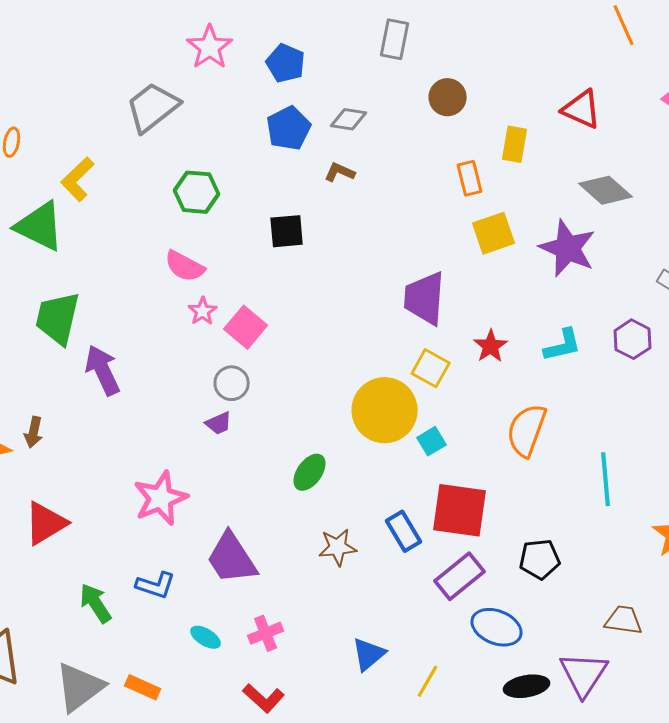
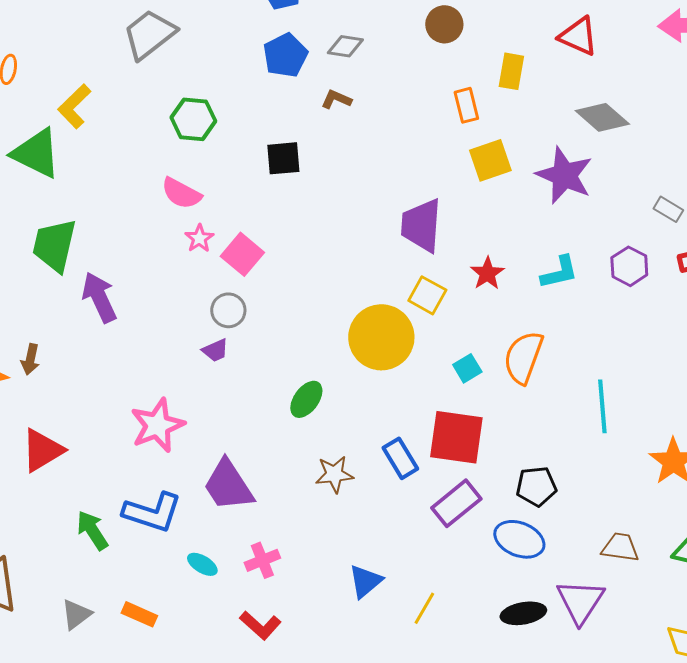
cyan square: (432, 441) -> (467, 368), moved
blue L-shape: (156, 585) -> (152, 512), size x1.5
blue ellipse: (497, 627) -> (519, 539), moved
gray triangle: (80, 687) -> (76, 614), size x0.6

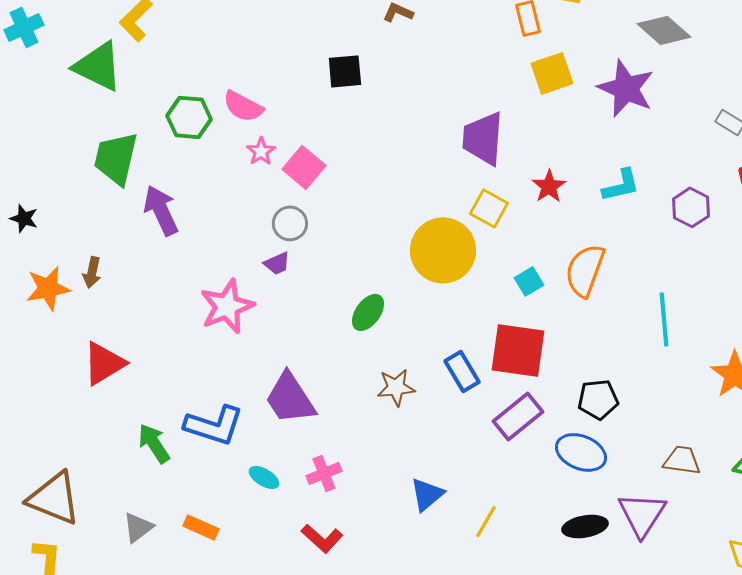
green hexagon: (193, 119) -> (189, 117), moved
purple hexagon: (629, 266) -> (691, 207), moved
pink star: (157, 425) -> (227, 306), moved

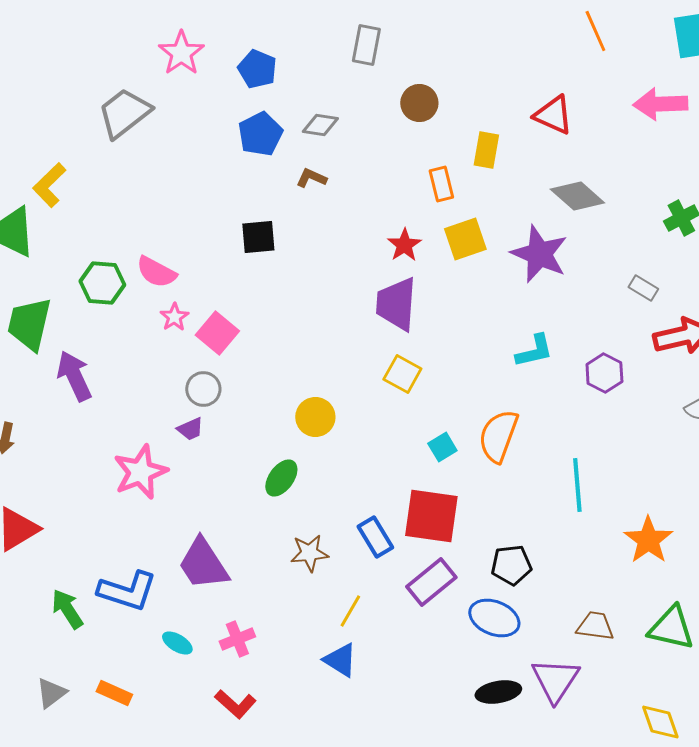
red star: (549, 186) -> (404, 245), moved
yellow circle: (443, 250) -> (315, 417), moved, size x0.6
blue triangle: (427, 494) -> (340, 660), turned -48
yellow line: (486, 521) -> (350, 611), moved

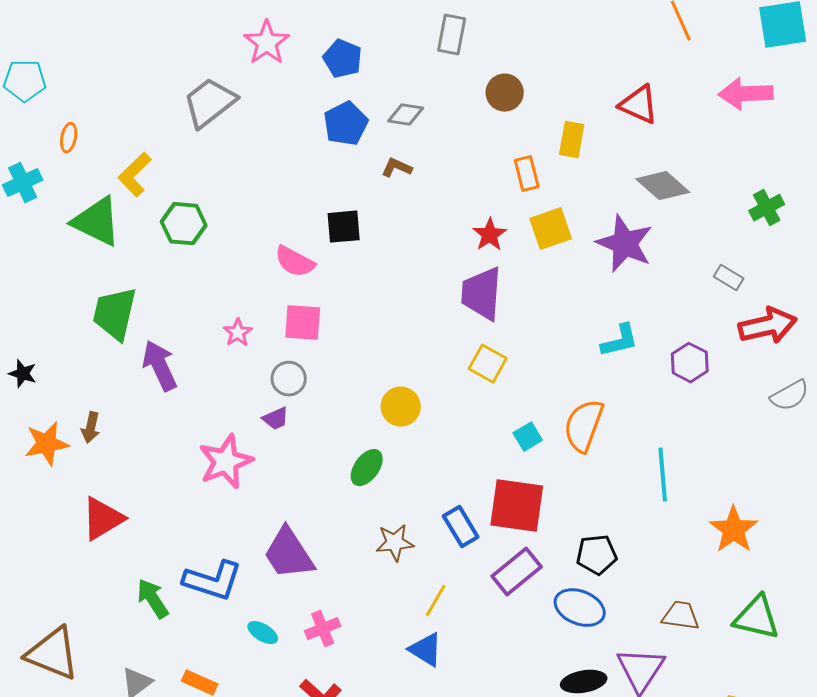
pink semicircle: (156, 272) -> (295, 262), moved
green hexagon: (102, 283) -> (184, 224), moved
pink star: (174, 317) -> (238, 333), moved
pink square: (217, 333) -> (303, 323), turned -36

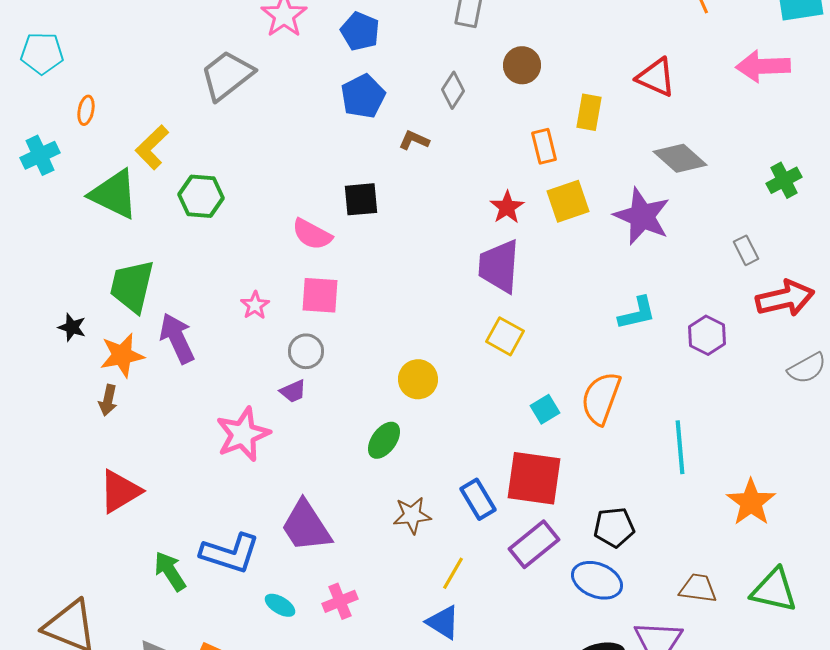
gray diamond: (406, 115) -> (453, 90), moved, turned -66
gray rectangle: (729, 278) -> (746, 250), turned 32
black star: (23, 374) -> (72, 327), moved
orange star: (47, 444) -> (122, 355), moved

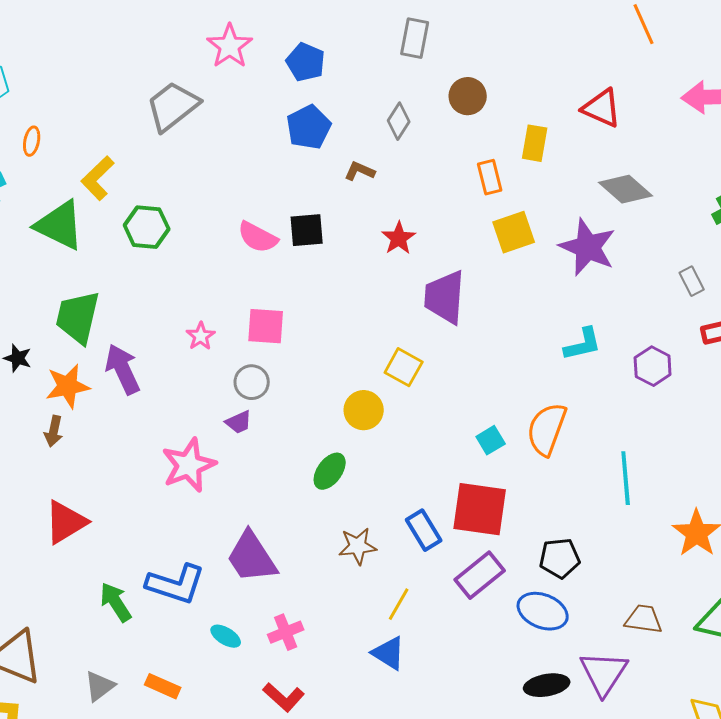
red star: (507, 207) -> (399, 238), moved
pink semicircle: (312, 234) -> (258, 237), moved
yellow square: (505, 336) -> (404, 367), moved

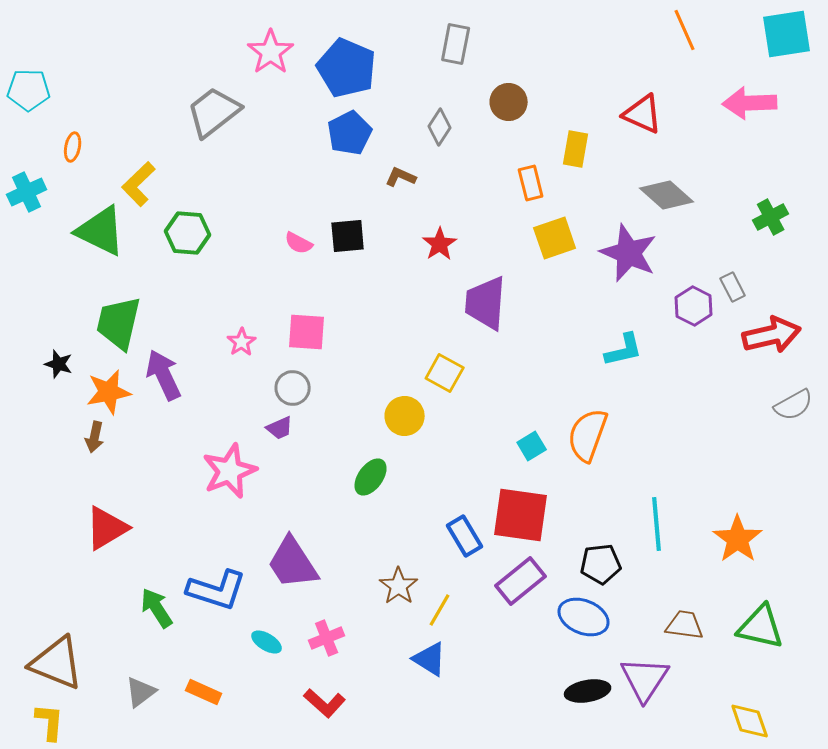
blue pentagon: (306, 62) -> (347, 68), size x1.5
pink semicircle: (258, 237) -> (299, 243), size x0.7
purple hexagon: (653, 366) -> (694, 306), moved
cyan line: (626, 478) -> (657, 524), moved
brown star: (358, 546) -> (399, 586), moved, turned -30

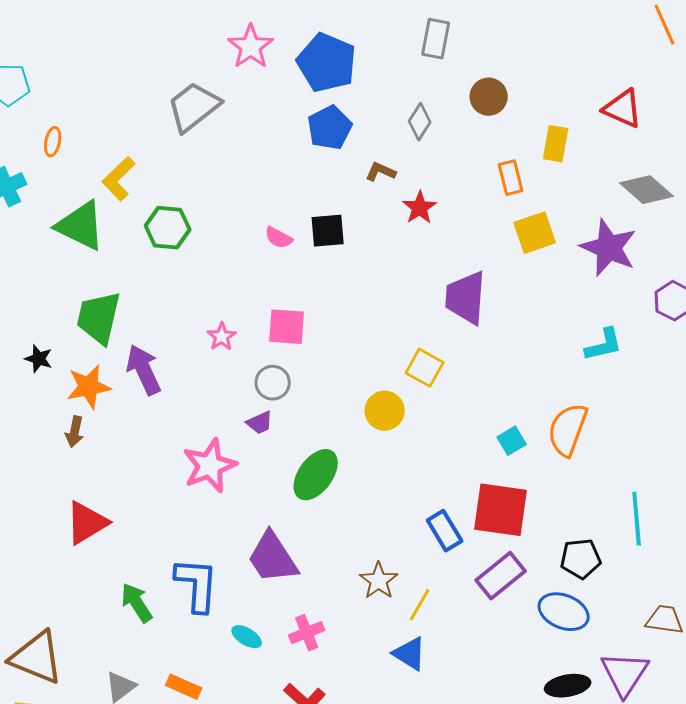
red star: (440, 244) -> (420, 208), moved
green ellipse: (371, 477) -> (316, 475), moved, size x1.4
blue L-shape: (217, 590) -> (197, 585), turned -104

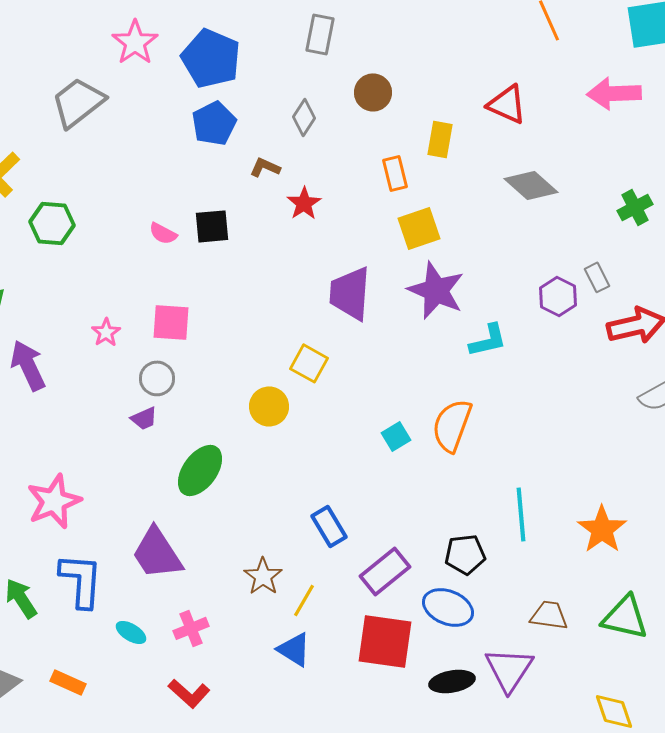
purple star: (609, 248) -> (436, 290), moved
pink star: (210, 466) -> (54, 501), moved
red square: (501, 510) -> (385, 641), moved

